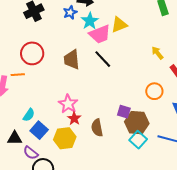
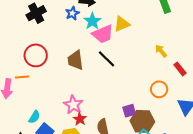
purple square: (124, 112) -> (129, 111), turned -32

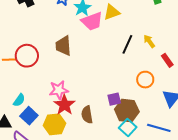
red circle: (36, 55) -> (27, 56), moved
black line: (106, 59) -> (127, 44), moved, turned 66
pink star: (73, 105) -> (59, 90), turned 30
red star: (80, 119) -> (64, 105), size x1.5

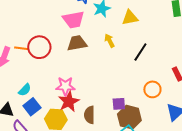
pink trapezoid: (92, 21) -> (73, 20), moved
yellow arrow: (149, 41) -> (109, 41), moved
brown trapezoid: (63, 46) -> (77, 43), turned 75

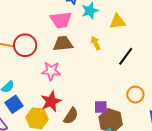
pink star: (65, 86) -> (51, 71), moved
brown semicircle: (89, 115) -> (71, 116), turned -150

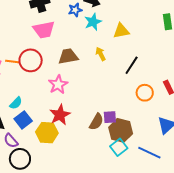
pink trapezoid: (61, 20) -> (44, 30), moved
pink star: (51, 71) -> (58, 84), turned -30
orange circle: (135, 95) -> (145, 93), moved
brown semicircle: (71, 116) -> (96, 122), moved

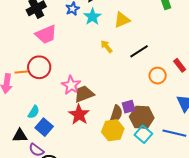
brown trapezoid: (68, 56) -> (84, 94), moved
black line: (132, 65) -> (139, 51), turned 36
yellow hexagon: (47, 133) -> (113, 130), moved

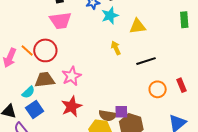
orange line: (22, 72) -> (27, 51), turned 32
brown trapezoid: (84, 94) -> (45, 80), moved
brown semicircle: (116, 114) -> (108, 116), turned 66

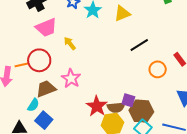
yellow arrow: (116, 48) -> (70, 43), moved
orange line: (27, 51) -> (22, 65), turned -40
red star: (72, 107) -> (97, 106), moved
purple square: (121, 112) -> (128, 100), turned 32

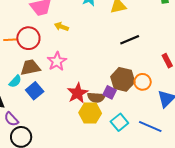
yellow arrow: (70, 43) -> (61, 27), turned -40
orange circle: (158, 69) -> (143, 82), moved
brown hexagon: (141, 111) -> (123, 79), moved
blue square: (44, 120) -> (35, 91), moved

